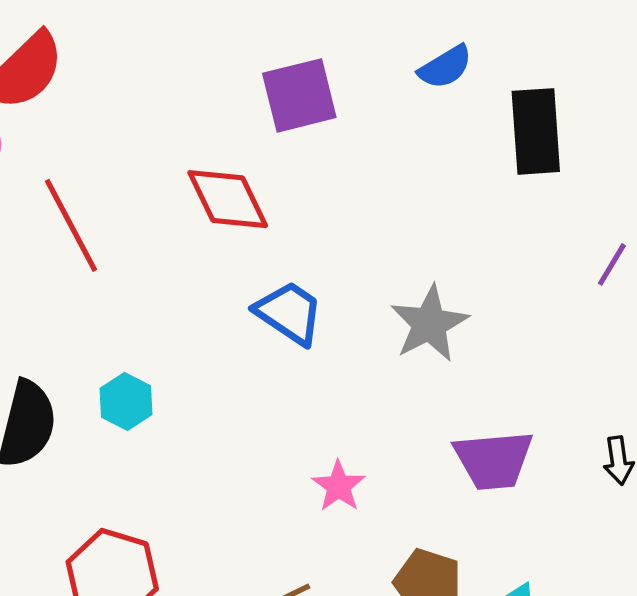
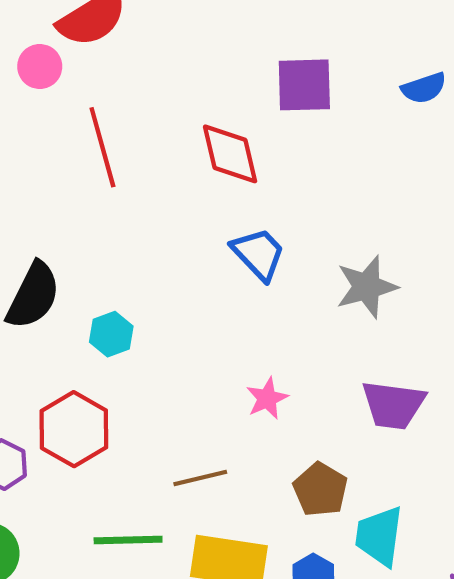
cyan hexagon: (126, 401) -> (111, 334), moved

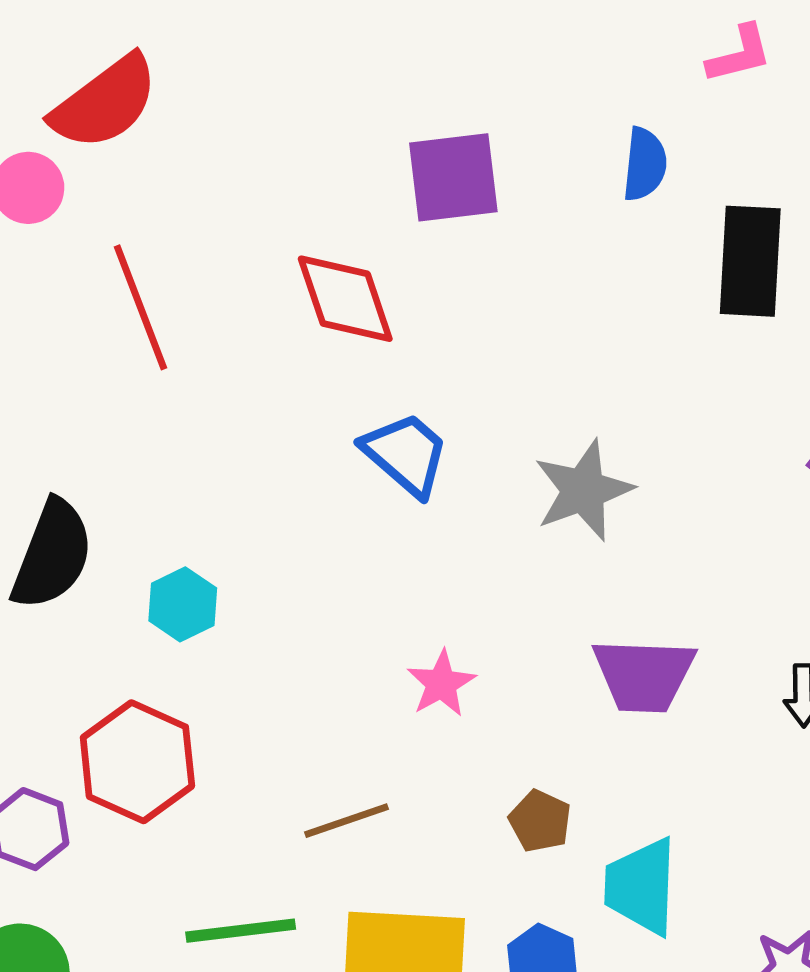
blue semicircle: (424, 88) -> (645, 164), turned -60
brown pentagon: (320, 490) -> (540, 821), size x0.7

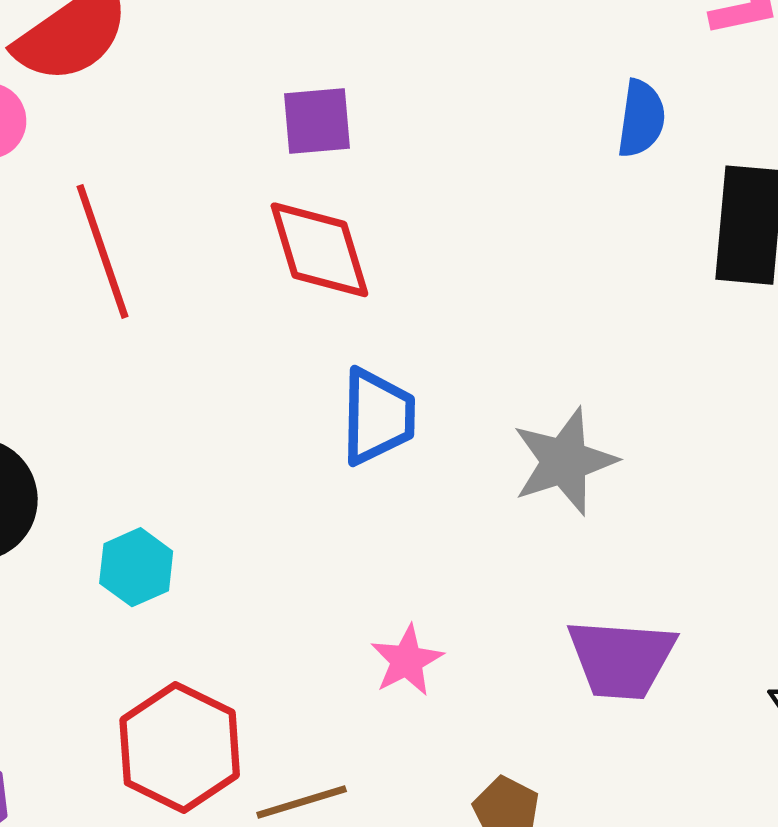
purple square: (453, 177) -> (317, 121), moved, size x0.7
blue trapezoid: (406, 454) -> (378, 416), turned 48
red hexagon: (137, 762) -> (180, 748), moved

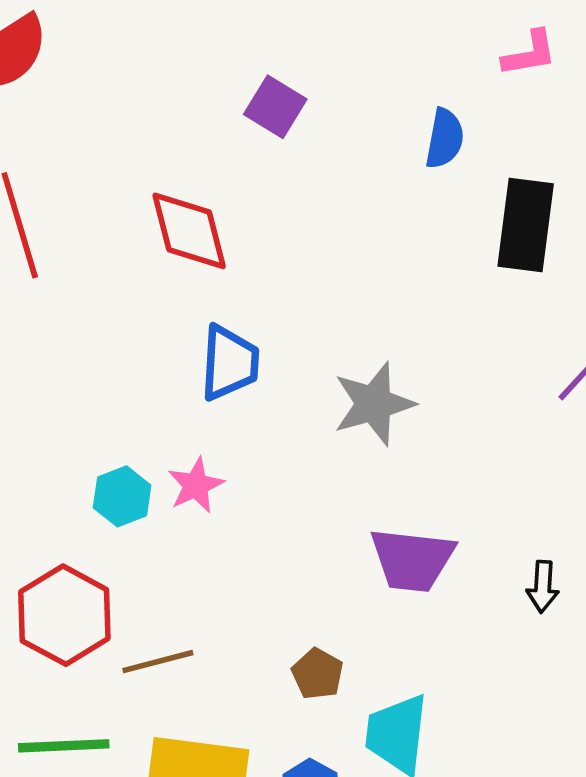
purple square: (317, 121) -> (275, 107), moved, turned 34
cyan hexagon: (136, 567) -> (122, 496), moved
pink star: (407, 661) -> (196, 485), moved

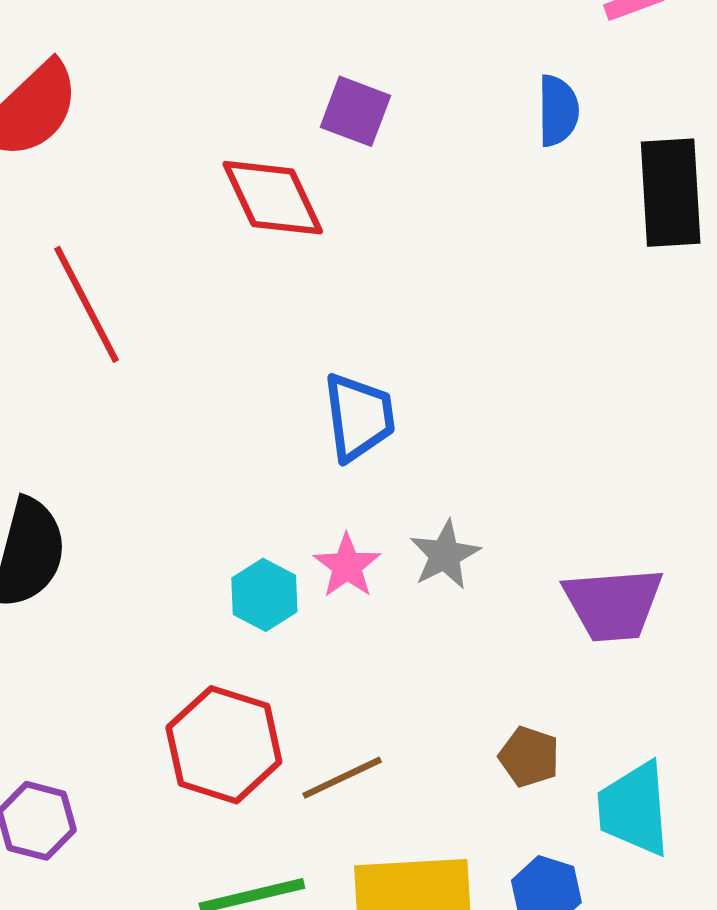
red diamond: (189, 231) -> (273, 198), moved
gray star: (374, 404) -> (445, 555), moved, size x0.7

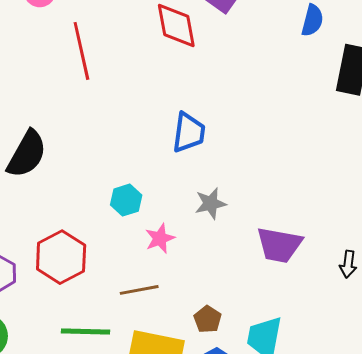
pink star: (347, 566) -> (160, 238), moved
red hexagon: (224, 745) -> (61, 257), moved
brown pentagon: (529, 757) -> (208, 319), moved

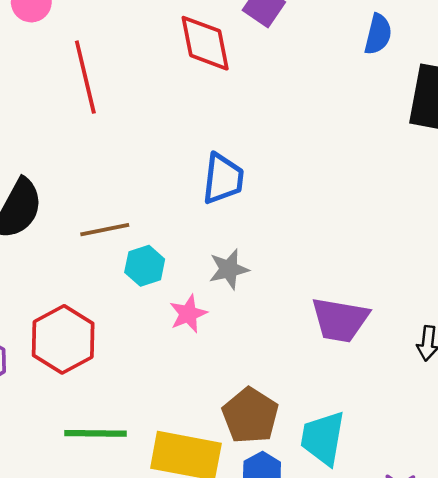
gray star: (211, 203) -> (229, 269), moved
brown line: (139, 290) -> (105, 230), moved
brown pentagon: (208, 319) -> (250, 416), size x1.6

